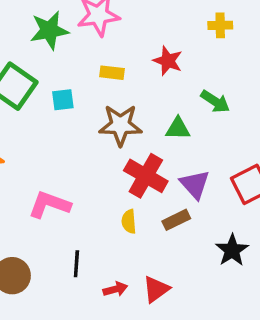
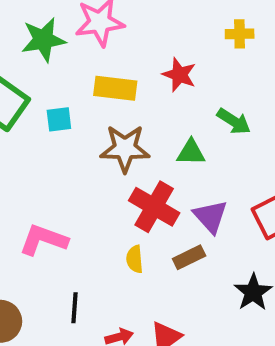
yellow rectangle: (112, 73) -> (115, 88), size x1.5

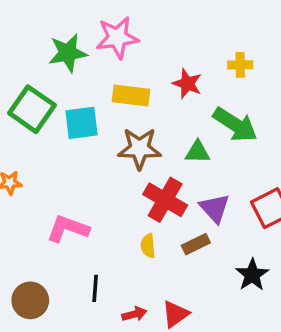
yellow cross: (240, 34) -> (240, 65), moved
cyan square: (59, 119) -> (81, 123), size x1.5
green arrow: (234, 121) -> (235, 125), size x1.5

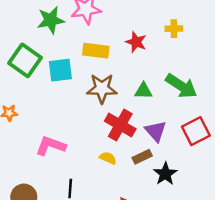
green arrow: (235, 125) -> (181, 86), moved
yellow semicircle: (148, 246) -> (108, 158), turned 119
black star: (252, 275) -> (165, 174), moved

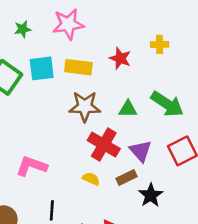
green star: (51, 20) -> (23, 29), moved, size x0.6
cyan square: (60, 70) -> (42, 68), moved

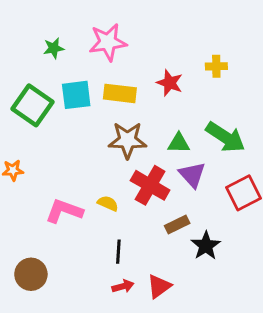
purple triangle: (141, 151) -> (192, 175), moved
yellow semicircle: (91, 179) -> (108, 203), moved
black line: (52, 210) -> (118, 252), moved

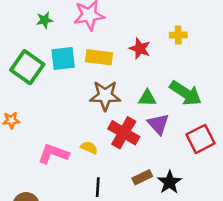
brown rectangle: (177, 225) -> (142, 177), moved

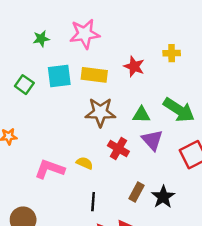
green square: (27, 67) -> (24, 85), size x0.6
red cross: (124, 133) -> (118, 149), size x0.7
brown rectangle: (142, 177) -> (137, 192), turned -36

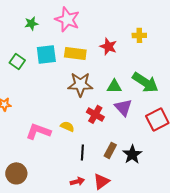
pink star: (85, 34) -> (67, 19), turned 30
black line: (93, 202) -> (82, 152), moved

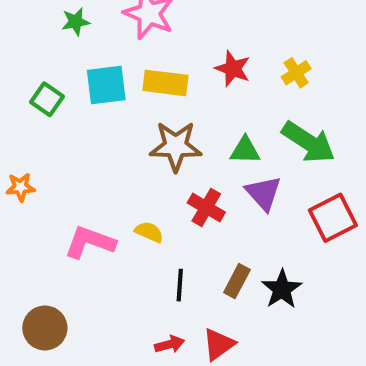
yellow cross: (139, 35) -> (296, 73), moved, turned -32

